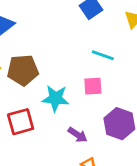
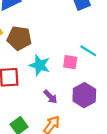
cyan line: (103, 55) -> (88, 51), moved

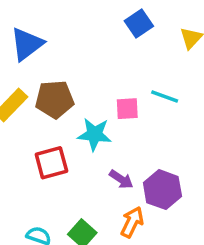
pink square: (70, 62) -> (127, 109), moved
purple hexagon: (84, 95) -> (162, 190), moved

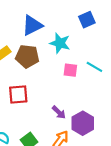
blue triangle: (27, 44) -> (32, 25), moved
cyan star: (94, 134) -> (60, 43), moved

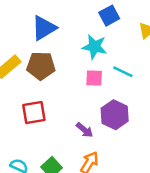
cyan star: (60, 43) -> (94, 47), moved
purple hexagon: (83, 123) -> (115, 115), moved

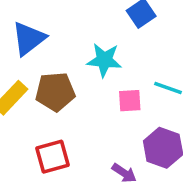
blue triangle: (44, 28) -> (29, 39), moved
cyan star: (94, 47) -> (104, 60), moved

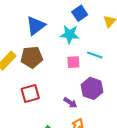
blue triangle: (29, 39) -> (36, 26), moved
cyan star: (104, 60) -> (70, 34), moved

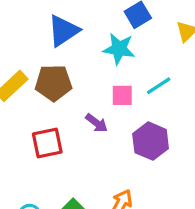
cyan line: (95, 55) -> (159, 86), turned -56
purple arrow: (70, 103) -> (97, 123), moved

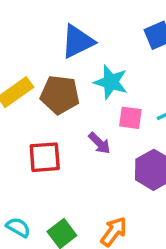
cyan star: (119, 49) -> (111, 82), moved

